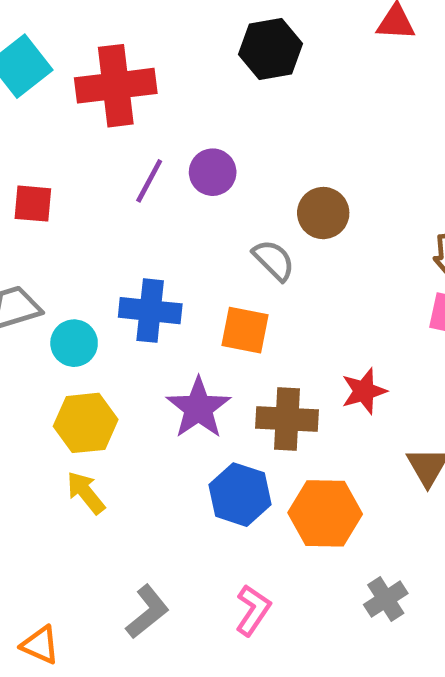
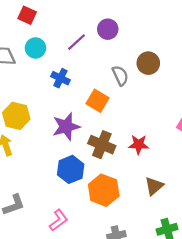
purple line: (149, 181) -> (76, 42), moved
blue cross: (150, 311) -> (60, 78), size x0.7
cyan circle: (74, 343) -> (35, 48), moved

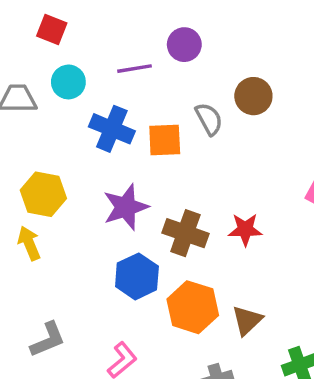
purple line: (76, 42) -> (134, 69), turned 36
blue cross: (60, 78) -> (112, 129), size x1.4
orange square: (98, 101) -> (165, 140), moved, turned -30
brown triangle: (154, 186) -> (247, 320), moved

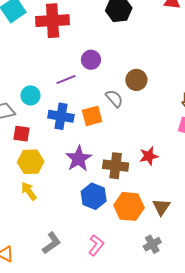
red square: (52, 29) -> (22, 134), moved

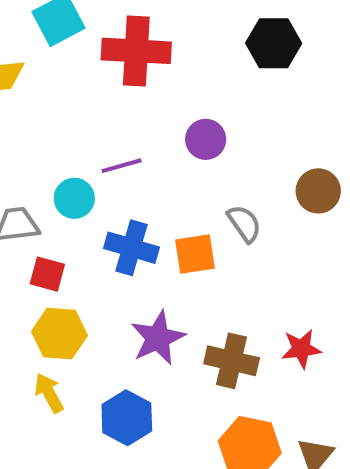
purple line: (66, 80) -> (122, 166), moved
brown circle: (136, 80) -> (318, 191), moved
blue hexagon: (94, 196) -> (127, 418), moved

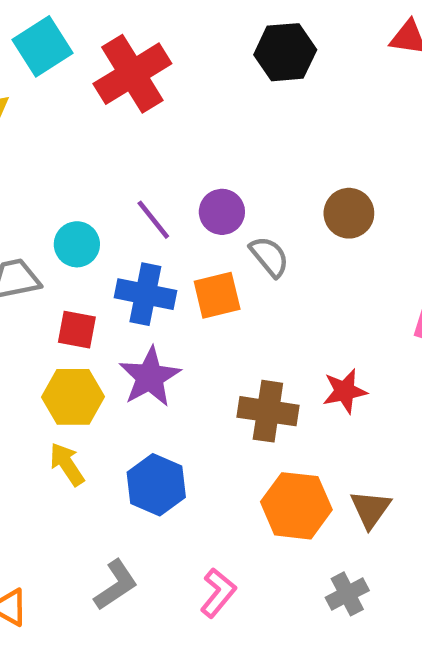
red cross: (136, 51) -> (132, 74), turned -30
purple circle: (206, 139) -> (222, 212), moved
purple line: (122, 166) -> (153, 220), moved, turned 72
red square: (47, 274) -> (77, 330), moved
purple star: (158, 338) -> (150, 377), moved

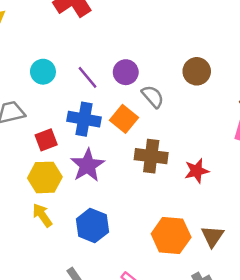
cyan circle: (77, 244) -> (43, 72), moved
orange square: (217, 295) -> (124, 119), turned -36
red square: (77, 330) -> (46, 140), turned -30
brown cross: (268, 411) -> (151, 156), moved

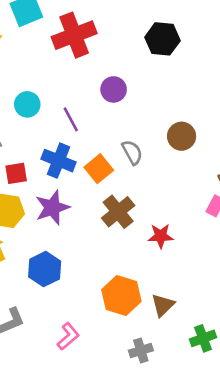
purple circle: (126, 72) -> (114, 89), moved
brown cross: (151, 156) -> (118, 212), turned 32

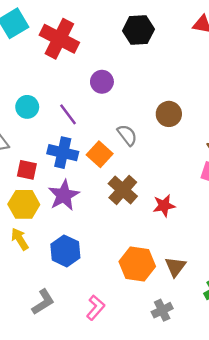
red cross: (74, 35) -> (59, 39), turned -33
red square: (16, 173) -> (27, 170), turned 30

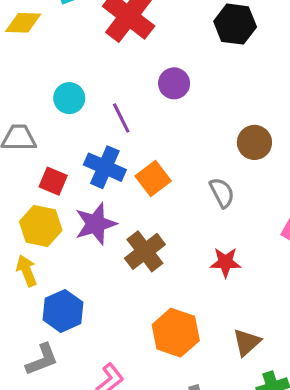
gray semicircle: (127, 135) -> (222, 193), moved
brown cross: (123, 190) -> (145, 251), moved
blue hexagon: (65, 251) -> (63, 311), moved
brown triangle: (175, 267) -> (247, 342), moved

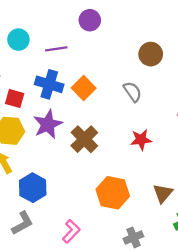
purple line: (121, 118) -> (56, 49), turned -65

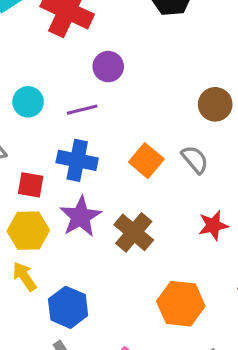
purple circle: (90, 20) -> (108, 67), moved
orange square: (84, 88) -> (146, 161), moved

